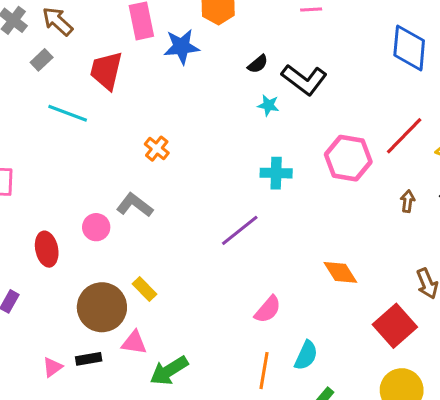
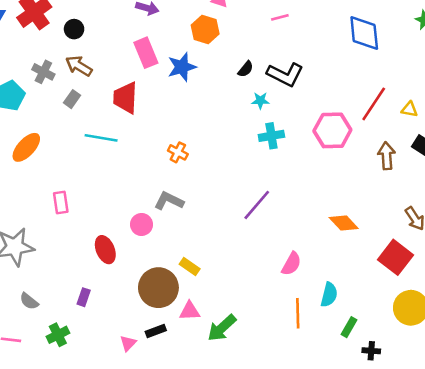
cyan cross: (276, 173) -> (271, 136), moved
brown arrow: (408, 201) -> (386, 156), size x1.5

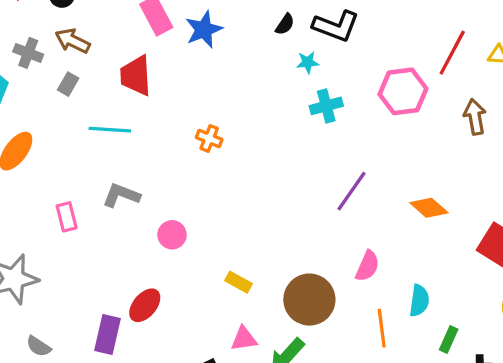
gray L-shape: (169, 201) -> (121, 195), moved
purple line: (257, 205) -> (352, 191), moved
red ellipse: (105, 250) -> (145, 305), moved, turned 68
brown circle: (158, 288) -> (309, 300), moved
purple rectangle: (84, 297) -> (107, 334), size x1.6

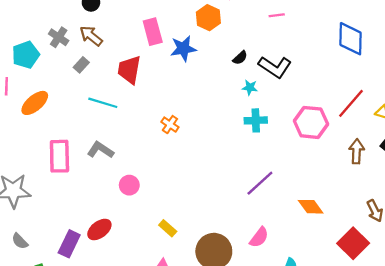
pink rectangle: (67, 217) -> (59, 156), size x1.6

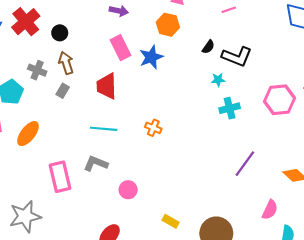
brown arrow: (91, 36) -> (66, 63), turned 45
black semicircle: (240, 58) -> (208, 47), moved
cyan line: (103, 103) -> (104, 129), moved
pink semicircle: (259, 237) -> (270, 210), moved

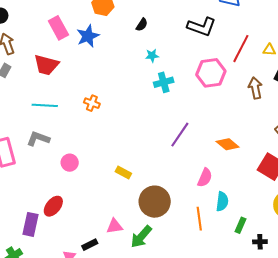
black L-shape: (237, 57) -> (202, 27), moved
red trapezoid: (107, 86) -> (46, 65), turned -72
yellow rectangle: (171, 221) -> (123, 172), moved

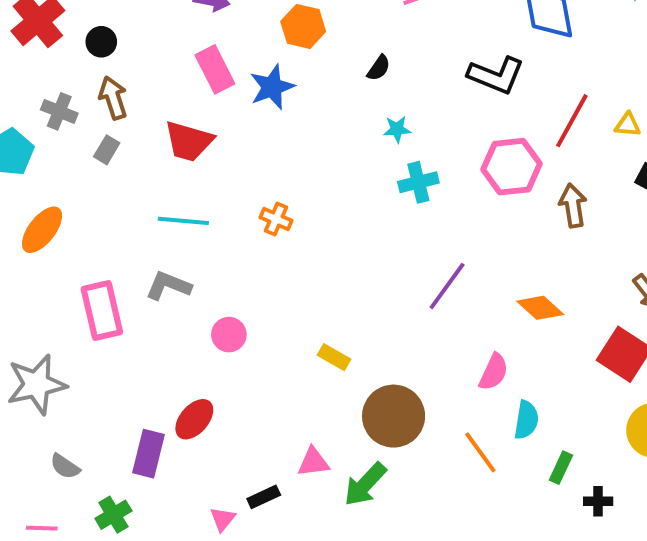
brown arrow: (255, 88) -> (573, 206), moved
orange line: (199, 219) -> (480, 452), turned -30

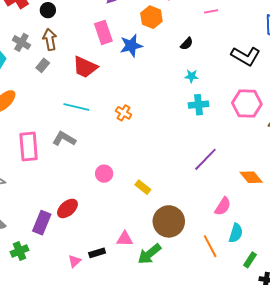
pink circle: (229, 335) -> (104, 174), moved

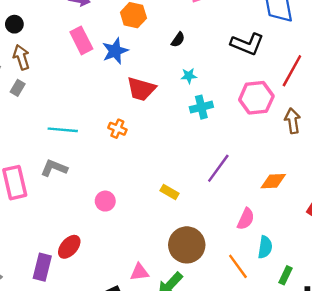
red trapezoid: (85, 67) -> (141, 89), moved
orange diamond: (251, 177) -> (273, 181), turned -45
yellow rectangle: (143, 187) -> (170, 192), moved

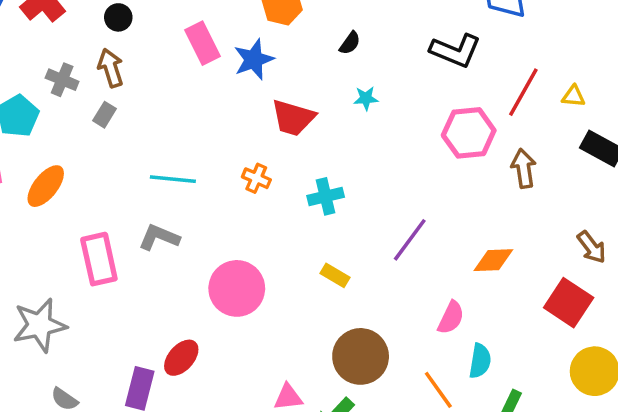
black circle: (14, 24) -> (118, 17), moved
cyan cross: (201, 107) -> (326, 196), moved
pink circle: (105, 201) -> (237, 288), size x1.8

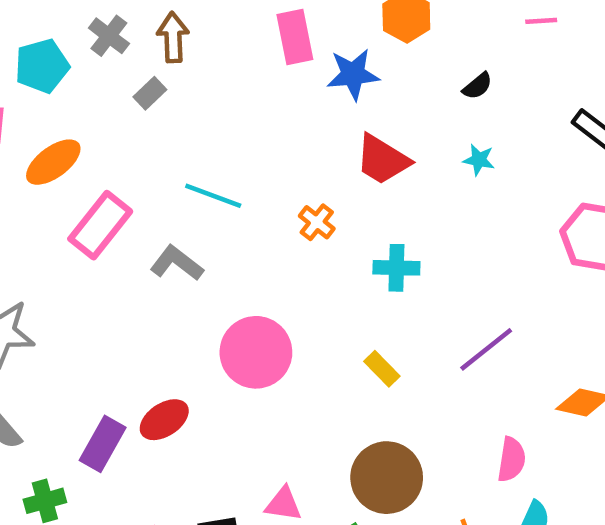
pink rectangle: (99, 259) -> (100, 225), moved, turned 36
pink semicircle: (451, 318) -> (511, 459), turned -32

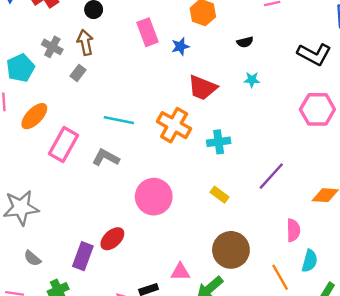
blue star: (353, 74) -> (180, 46), size x0.7
black semicircle: (477, 86) -> (245, 42), turned 35
orange cross: (317, 222) -> (174, 125), size x1.8

